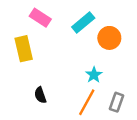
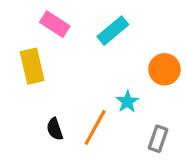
orange circle: (109, 38) -> (164, 69), moved
orange line: (87, 102) -> (95, 127), moved

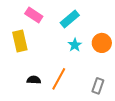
cyan star: (127, 102) -> (75, 45), moved
black semicircle: (55, 129) -> (34, 80), turned 112

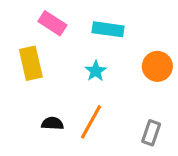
cyan rectangle: (70, 19) -> (108, 29), turned 48
cyan star: (75, 45) -> (96, 71), moved

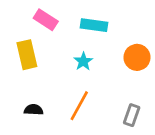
black semicircle: (52, 123) -> (34, 110), moved

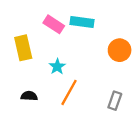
pink rectangle: (46, 20) -> (54, 24), moved
cyan star: (83, 61) -> (57, 67), moved

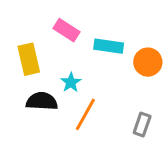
cyan rectangle: (82, 22) -> (109, 46), moved
black semicircle: (29, 96) -> (42, 101), moved, size x1.5

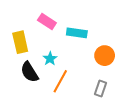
orange circle: (148, 62) -> (105, 56), moved
black semicircle: (42, 101) -> (29, 72), turned -125

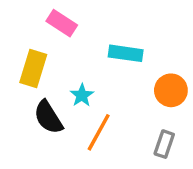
pink rectangle: (47, 22) -> (62, 23), moved
yellow rectangle: (20, 42) -> (33, 68), turned 30

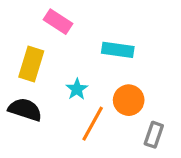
orange circle: (171, 90) -> (129, 100), moved
black semicircle: (48, 117) -> (25, 110), moved, turned 140

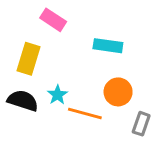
cyan star: (77, 89) -> (57, 95), moved
orange line: (93, 124) -> (85, 114), turned 76

